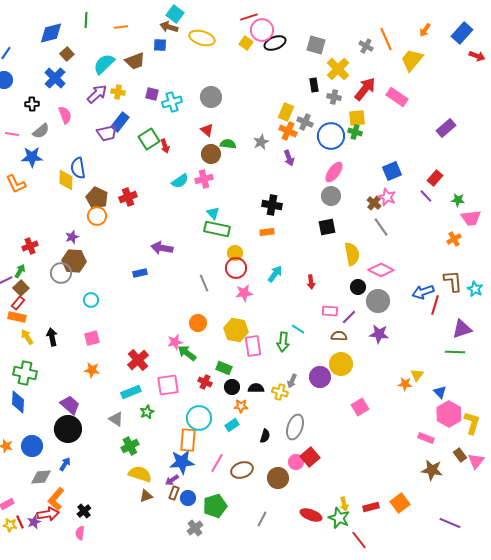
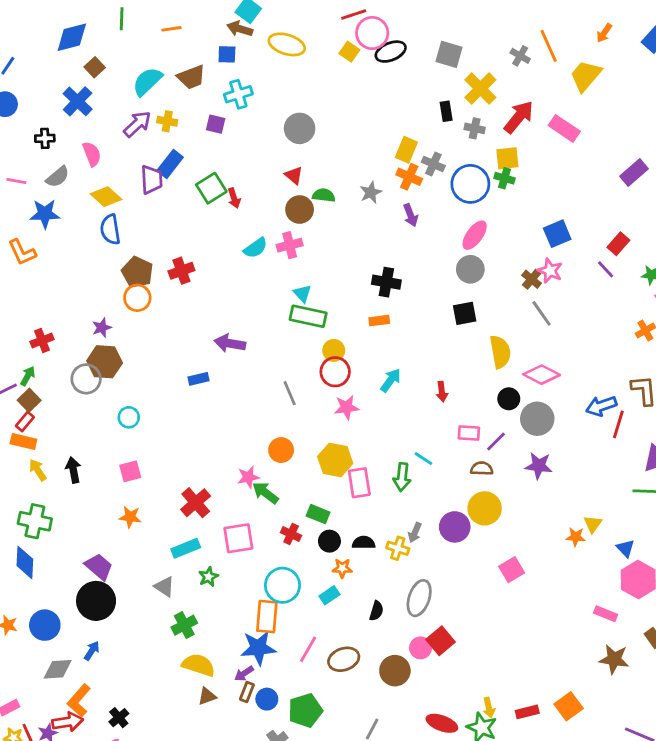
cyan cross: (172, 102) -> (238, 94), moved
purple trapezoid: (107, 133) -> (152, 180), turned -80
yellow diamond: (66, 180) -> (106, 197), moved, turned -50

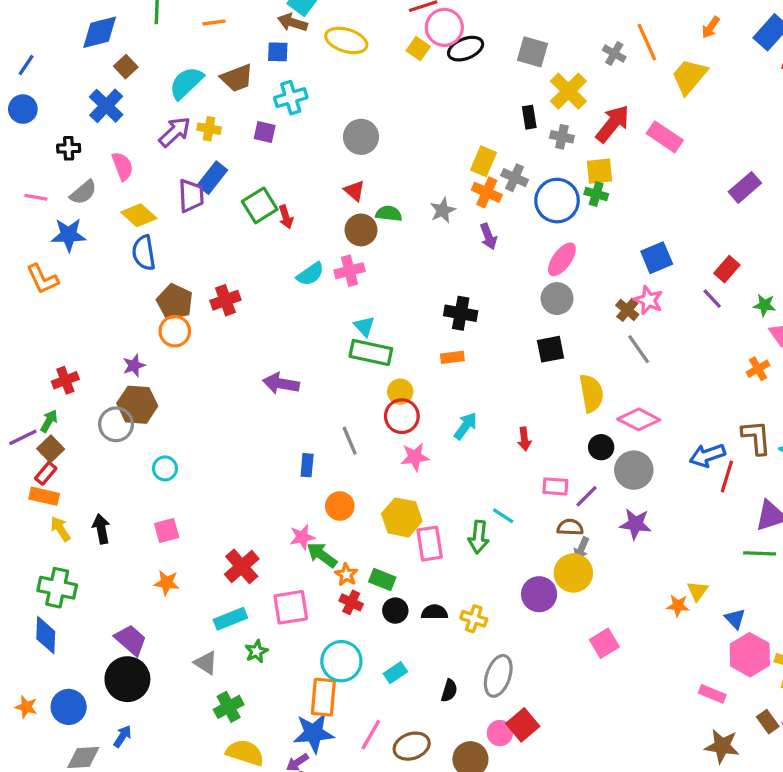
blue rectangle: (199, 379) -> (307, 465), moved, turned -72
gray arrow: (415, 533) -> (582, 548), moved
orange star: (342, 568) -> (346, 575), moved, turned 30

